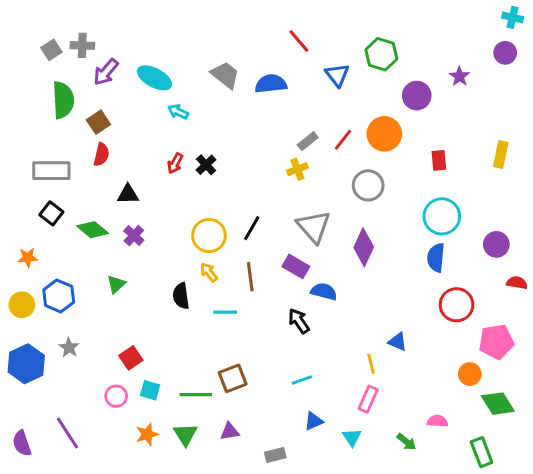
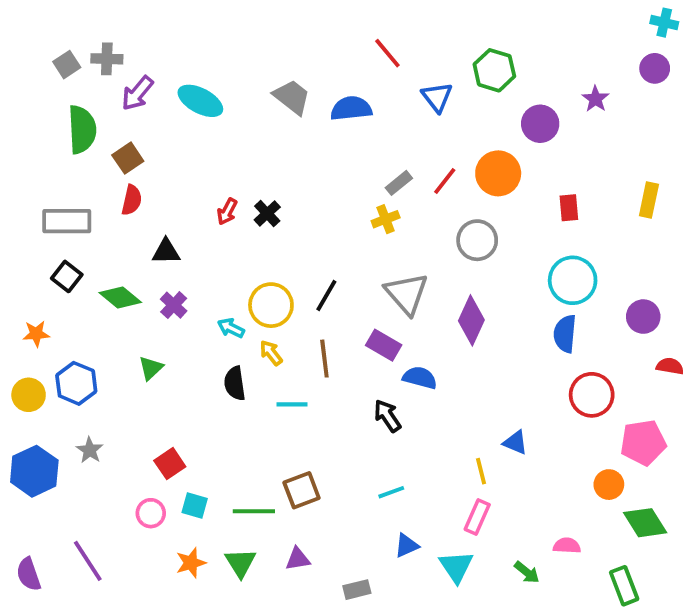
cyan arrow: (178, 112) -> (231, 328), moved
cyan triangle: (352, 437) -> (456, 567), size x1.4

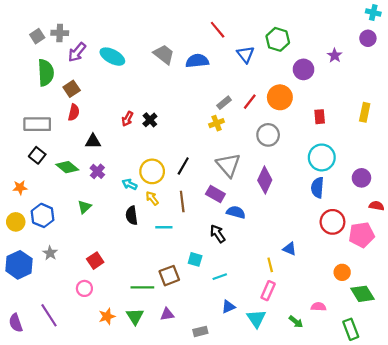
pink pentagon: (643, 443) -> (361, 235), moved
cyan square: (195, 506) -> (195, 259), moved

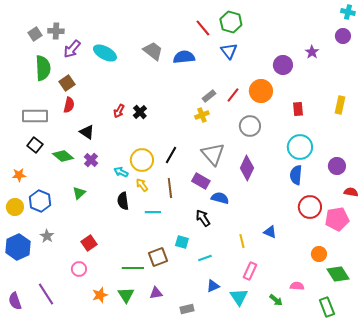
green hexagon: (278, 39) -> (231, 22), moved
black triangle: (93, 141) -> (87, 132), turned 35
yellow line: (270, 265) -> (242, 241), moved

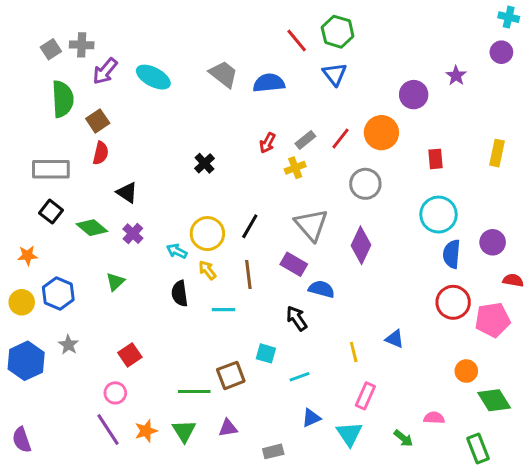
red arrow: (119, 111) -> (267, 143), moved
blue semicircle: (296, 175) -> (452, 254), moved
purple line: (46, 294) -> (108, 430), moved

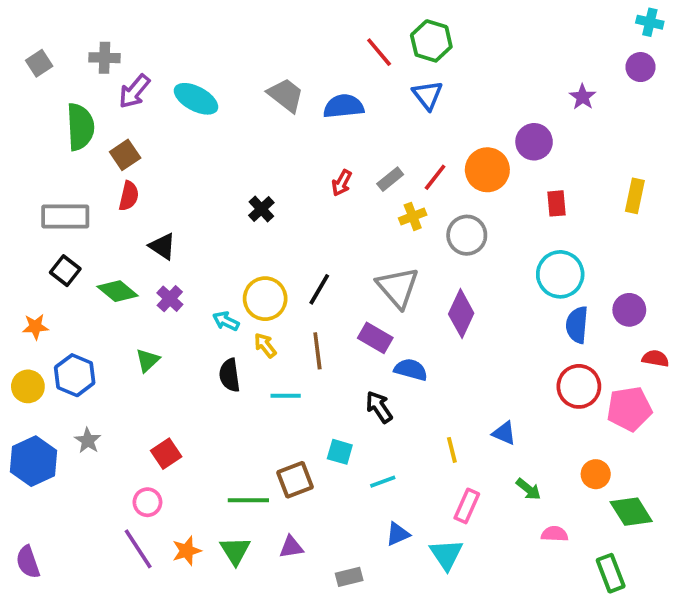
gray square: (51, 49) -> (39, 63), moved
purple circle: (414, 95) -> (534, 142), moved
yellow cross: (295, 168) -> (413, 216), moved
green arrow: (403, 438) -> (528, 489), moved

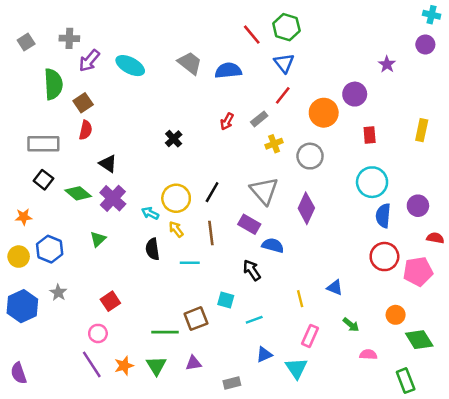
red line: (435, 177) -> (283, 95), moved
purple cross: (170, 299) -> (113, 198), size x1.5

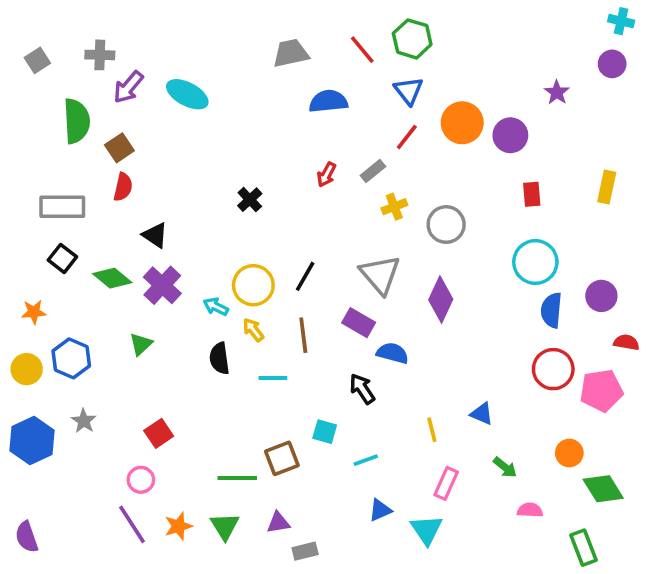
gray trapezoid: (190, 63) -> (291, 53), moved, turned -50
orange circle: (324, 113) -> (462, 123), moved
gray rectangle: (232, 383) -> (305, 551), moved

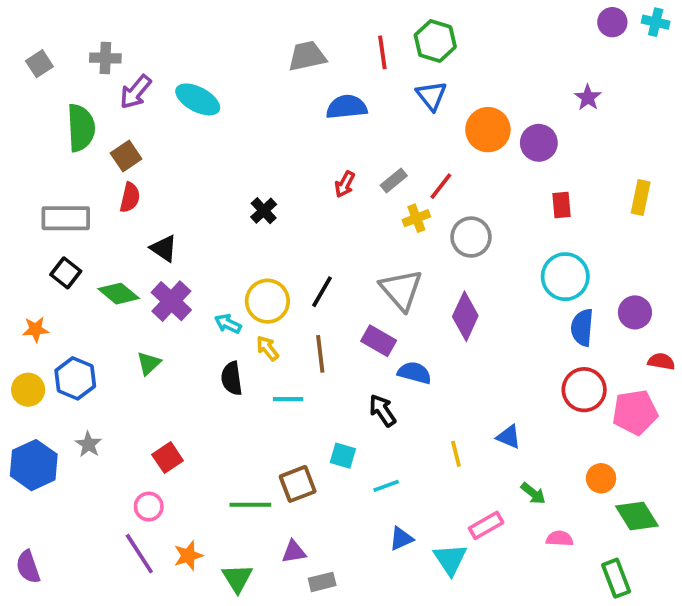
red line: (362, 50) -> (382, 52), turned 32
purple circle: (612, 64) -> (612, 22), moved
red line: (407, 137) -> (441, 186), moved
pink rectangle: (446, 483) -> (486, 525), moved, turned 36
green triangle: (225, 526) -> (237, 578), moved

